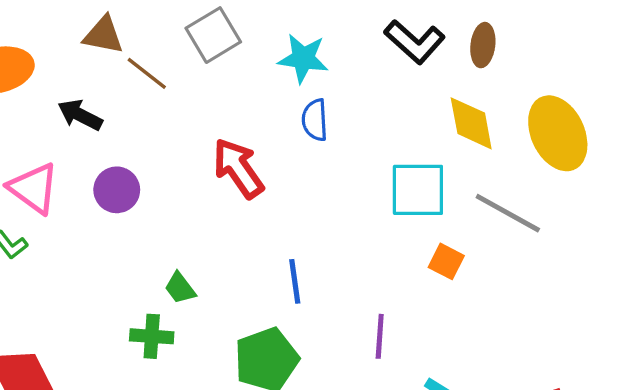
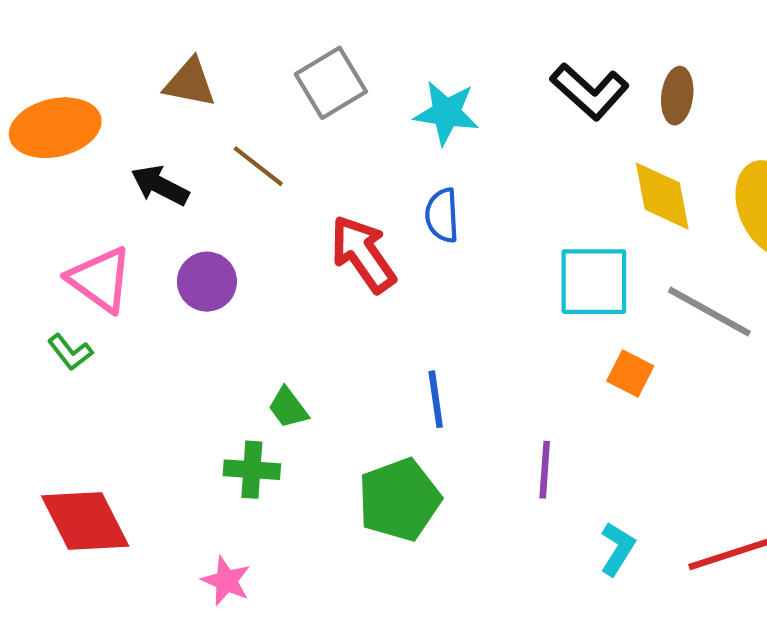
brown line: (147, 73) -> (258, 166), moved
blue semicircle: (315, 120) -> (442, 215), moved

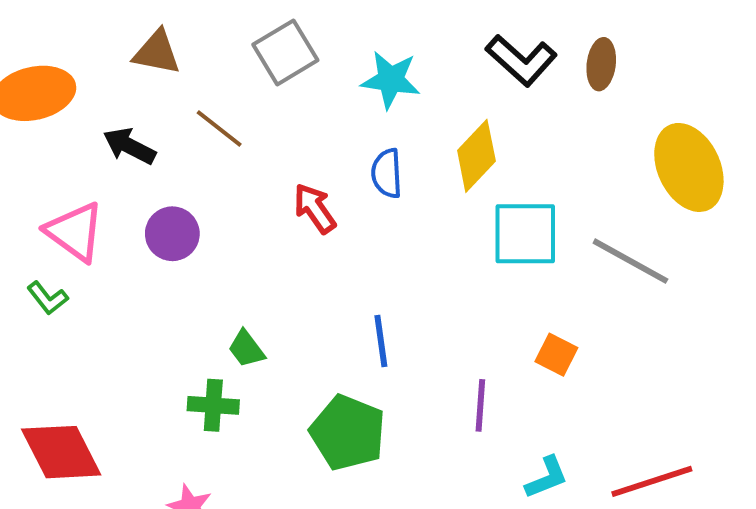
yellow diamond: (662, 196) -> (476, 156), moved, turned 54
red arrow: (363, 254) -> (315, 208), size x0.7
orange square: (630, 374) -> (556, 355), moved
green pentagon: (399, 500) -> (348, 433), turned -30
cyan L-shape: (617, 549) -> (547, 477), turned 36

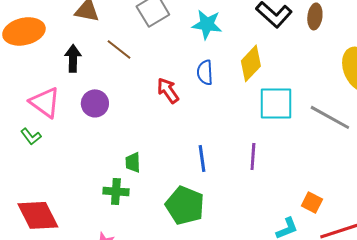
black arrow: (129, 146) -> (73, 58), turned 64
green trapezoid: (246, 349) -> (133, 162), turned 35
orange square: (556, 355) -> (312, 202), moved
purple line: (480, 405) -> (253, 156), moved

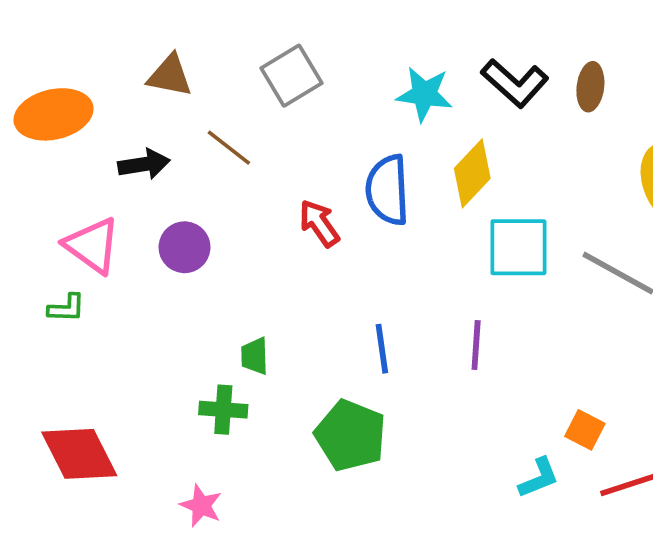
cyan star: (207, 24) -> (424, 94), moved
black arrow: (73, 58) -> (144, 164), turned 80
blue semicircle: (205, 72) -> (387, 190), size x1.5
green L-shape: (31, 136) -> (66, 308), turned -50

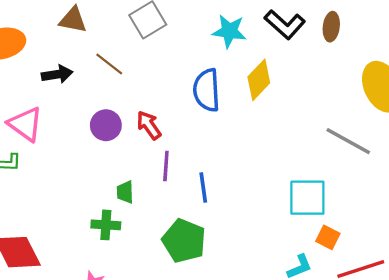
red arrow: (319, 223) -> (149, 125), moved
purple circle: (185, 247) -> (106, 125), moved
cyan square: (518, 247) -> (307, 198), moved
purple line: (476, 345) -> (166, 166), moved

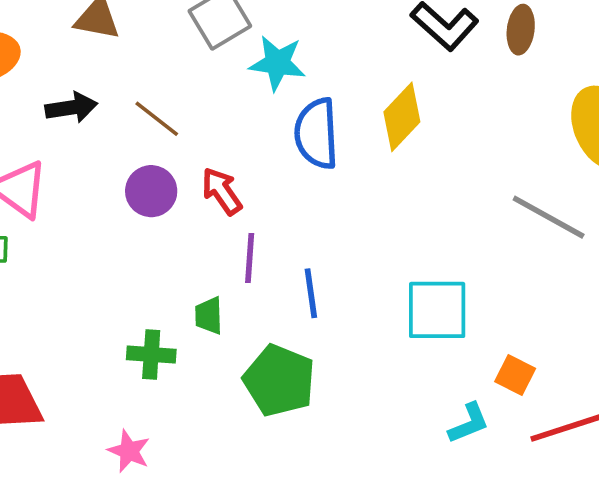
cyan star: (229, 31) -> (277, 63), moved
brown line: (109, 64) -> (157, 119), moved
green trapezoid: (125, 192) -> (209, 316), moved
cyan square: (307, 198) -> (437, 310), moved

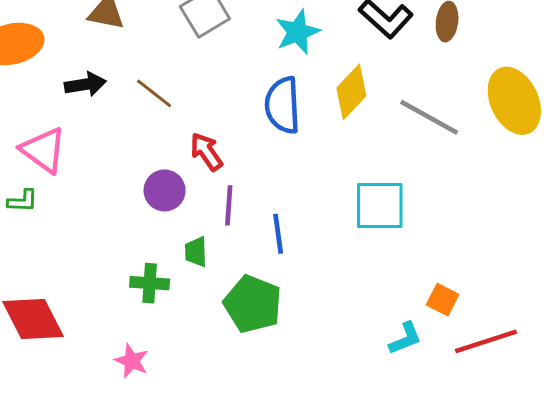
cyan star: (277, 63) -> (298, 32), moved, turned -30
purple circle: (151, 191) -> (165, 190), moved
gray line: (549, 217) -> (429, 117), moved
cyan square: (437, 310) -> (380, 205), moved

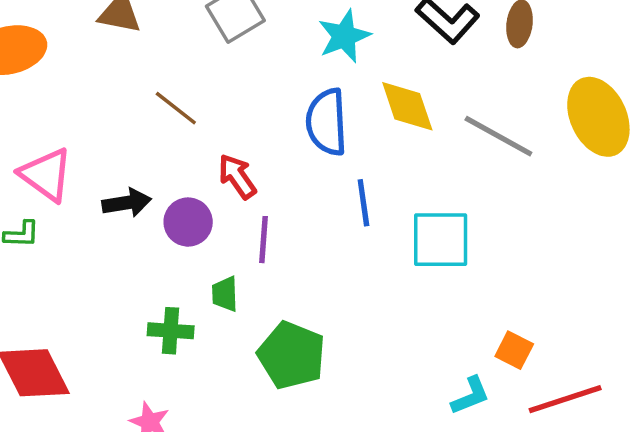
black arrow: (85, 84) -> (127, 203), moved
yellow diamond: (351, 92) -> (407, 106), turned -62
blue line: (278, 234) -> (363, 203), moved

